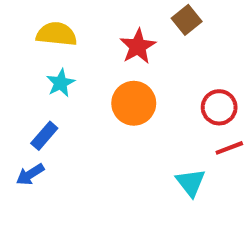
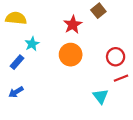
yellow semicircle: (56, 34) -> (16, 18), moved
blue rectangle: (44, 136) -> (17, 62), moved

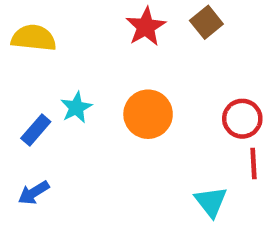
red star: (73, 25) -> (146, 27), moved
cyan star: (32, 44) -> (76, 107), moved
red line: (121, 78) -> (253, 164), turned -72

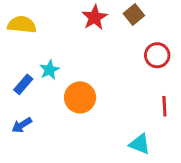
orange circle: (148, 114) -> (80, 97), moved
red circle: (242, 119) -> (157, 55), moved
cyan triangle: (211, 202) -> (140, 144), moved, turned -30

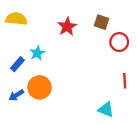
brown square: (134, 14) -> (101, 22), moved, turned -32
red star: (95, 17) -> (67, 27), moved
orange circle: (80, 97) -> (40, 87), moved

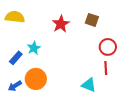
red circle: (119, 42) -> (108, 47), moved
red line: (125, 81) -> (106, 68), moved
cyan triangle: (106, 110) -> (89, 85), moved

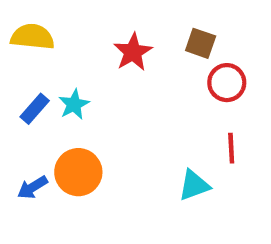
red circle: (108, 47) -> (227, 83), moved
blue rectangle: (16, 58) -> (35, 109), moved
cyan triangle: (89, 85) -> (194, 185), turned -42

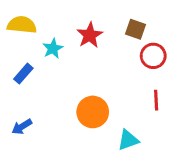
cyan star: (74, 104) -> (53, 48), moved
orange circle: (78, 172) -> (93, 112), moved
cyan triangle: (194, 185) -> (128, 140), moved

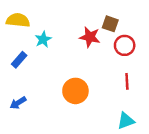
red star: (90, 35) -> (90, 37), moved, turned -30
cyan triangle: (128, 140) -> (126, 121), moved

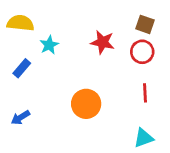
brown square: (110, 24) -> (145, 24), moved

